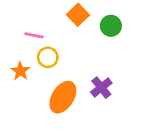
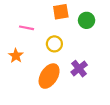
orange square: (78, 15) -> (61, 12), turned 35
yellow circle: (48, 57) -> (54, 44), moved

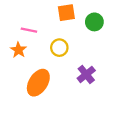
orange star: (16, 56) -> (18, 50), moved
orange ellipse: (49, 76) -> (38, 83), moved

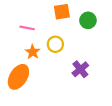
orange star: (18, 50) -> (33, 52), moved
orange ellipse: (38, 83) -> (18, 77), moved

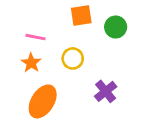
orange star: (33, 52) -> (31, 63), moved
orange ellipse: (18, 77) -> (43, 101), moved

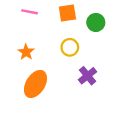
pink line: (35, 37) -> (30, 12), moved
yellow circle: (73, 58) -> (70, 47), moved

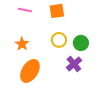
green circle: (96, 22) -> (81, 43), moved

